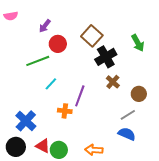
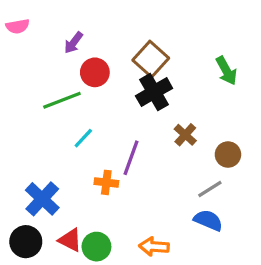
black cross: (106, 57) -> (154, 92), moved

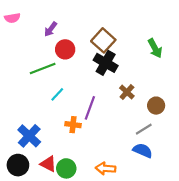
black cross: (154, 92) -> (106, 63), turned -30

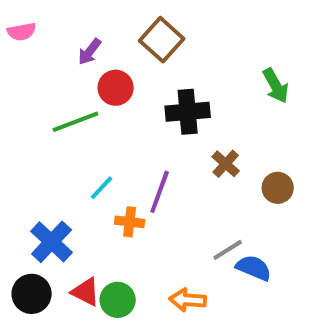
brown square: (103, 40) -> (162, 40), moved
black cross: (106, 63) -> (188, 112), turned -35
cyan line: (57, 94) -> (102, 188), moved
gray line: (144, 129) -> (228, 250), moved

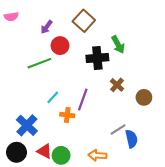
green arrow: (276, 86) -> (118, 45), moved
blue semicircle: (254, 268) -> (132, 139), turned 54

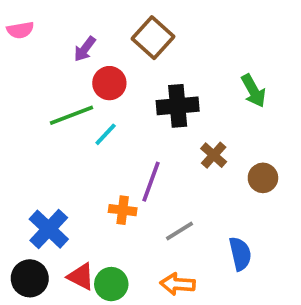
green arrow: (118, 45) -> (253, 91), moved
cyan line: (53, 97) -> (106, 134), moved
gray line: (118, 129) -> (180, 231), moved

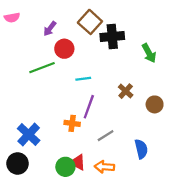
black cross: (178, 106) -> (112, 36), moved
cyan line: (106, 134) -> (83, 79), moved, turned 40
red triangle: (81, 276) -> (78, 162), moved

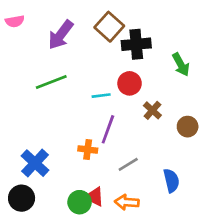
purple arrow: (50, 29) -> (61, 35), size x1.6
red circle: (64, 49) -> (130, 83), moved

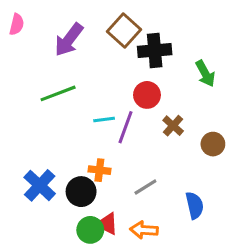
pink semicircle: (15, 21) -> (17, 24), turned -66
cyan line: (101, 96) -> (104, 119), moved
purple line: (108, 129) -> (126, 127), moved
black circle: (22, 198) -> (81, 192), moved

